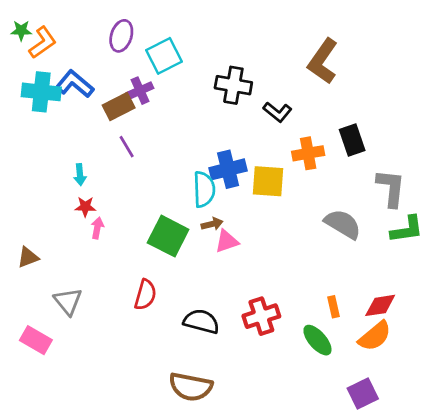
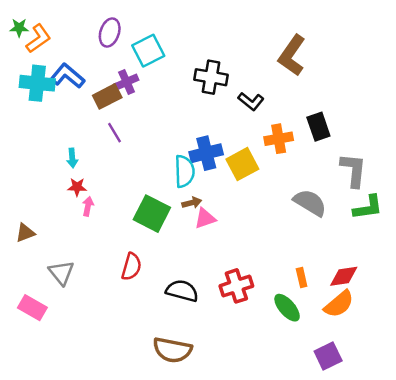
yellow square: (268, 181) -> (242, 164), turned -32

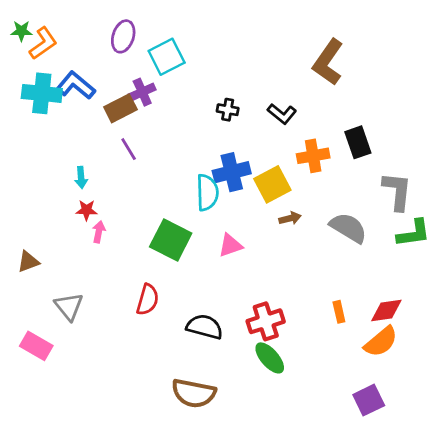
black cross: (211, 77) -> (228, 110), moved, size x0.6
brown arrow: (192, 203) -> (290, 218), moved
green ellipse: (287, 308) -> (270, 358), moved

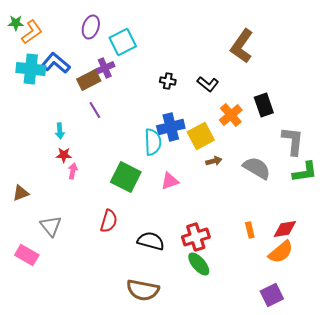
orange cross: (313, 156) -> (231, 115), turned -30

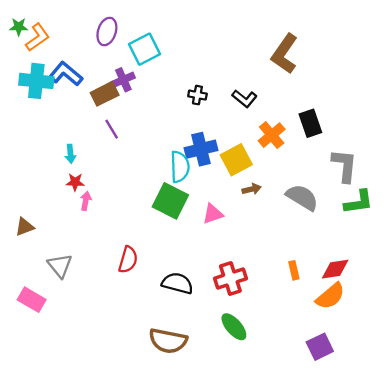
green square: (126, 177) -> (170, 201), moved
pink triangle: (170, 181) -> (213, 214), moved
green ellipse: (199, 264) -> (234, 327), moved

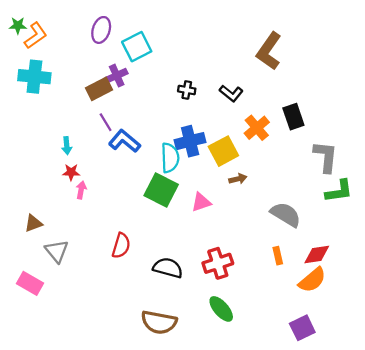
blue L-shape: (66, 74) -> (124, 141), moved
gray semicircle: (302, 197) -> (286, 214), moved
brown triangle: (25, 227) -> (33, 223), moved

